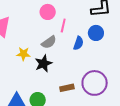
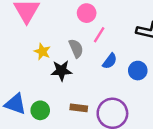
blue circle: (96, 33) -> (138, 71), moved
gray semicircle: (49, 42) -> (76, 48), turned -98

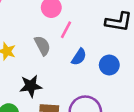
black star: (61, 71) -> (31, 86), moved

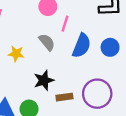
blue semicircle: (79, 57) -> (82, 46), size x1.5

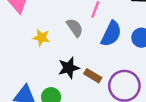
brown rectangle: (64, 97) -> (93, 76), moved, turned 35

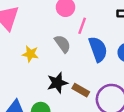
blue semicircle: (111, 34) -> (98, 49), turned -45

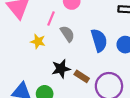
pink line: (82, 26) -> (51, 19), moved

